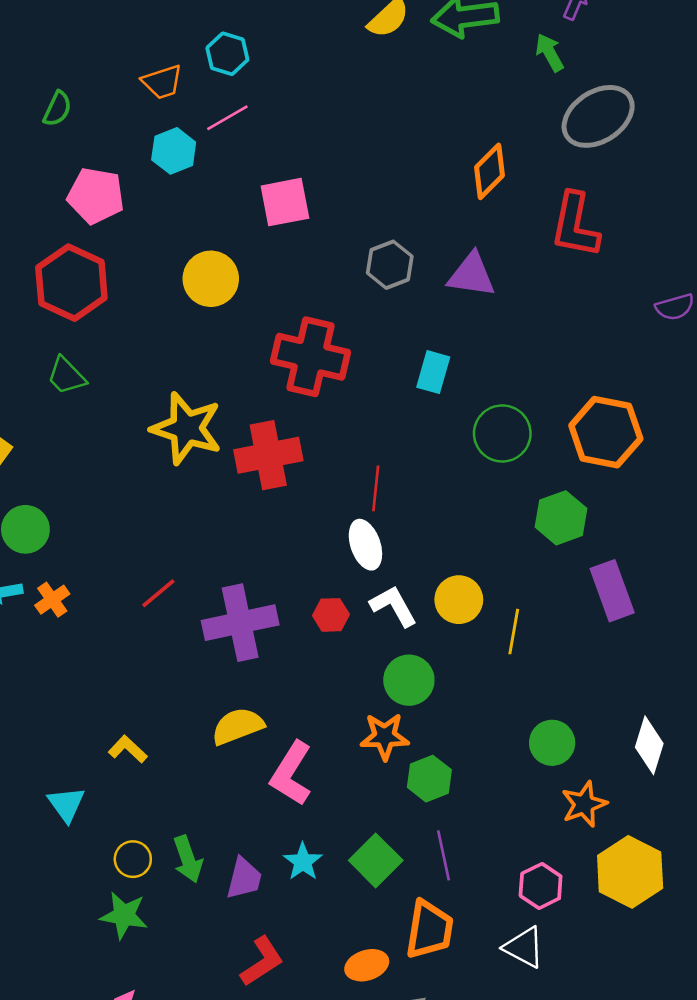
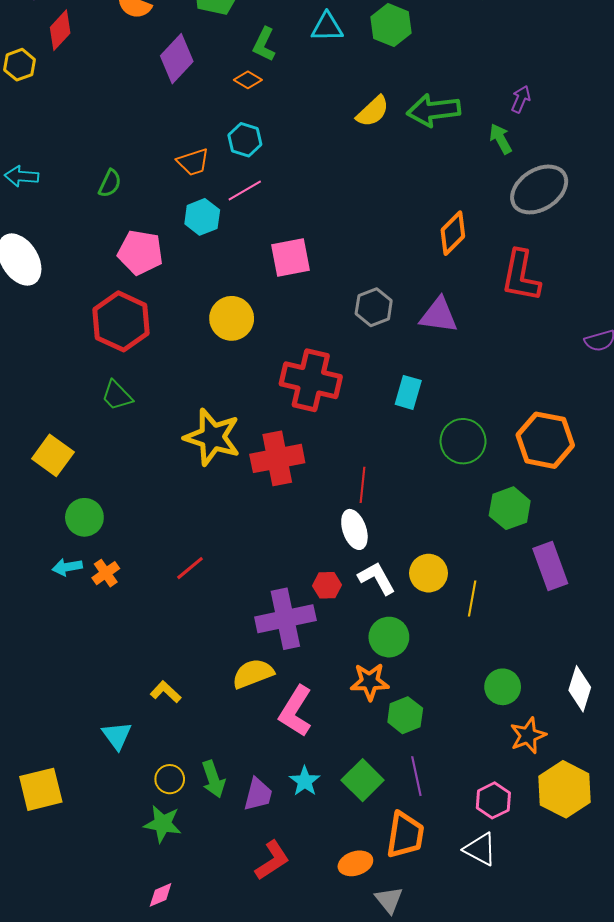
purple cross: (240, 623) -> (285, 619), moved

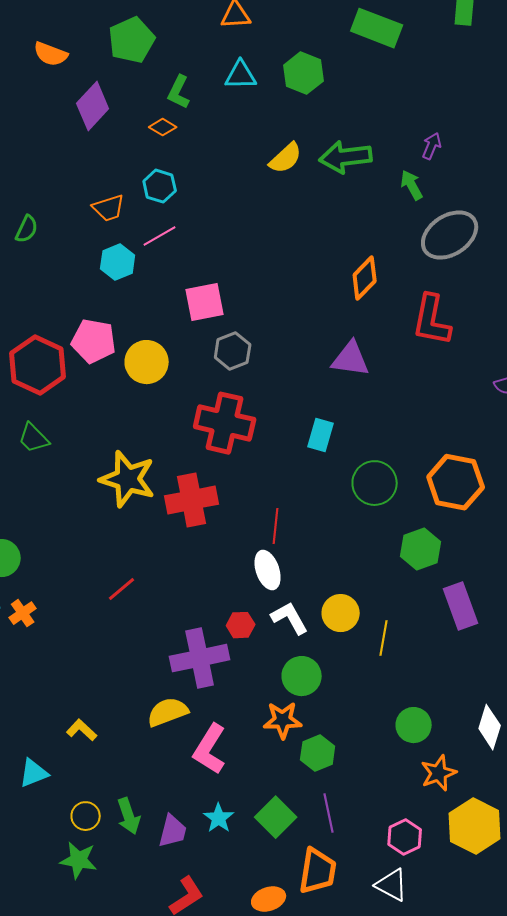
pink pentagon: (140, 252) -> (94, 341), moved
gray hexagon: (374, 307) -> (233, 351), moved
red line: (190, 568) -> (122, 589), moved
cyan triangle: (117, 736) -> (34, 773), turned 44

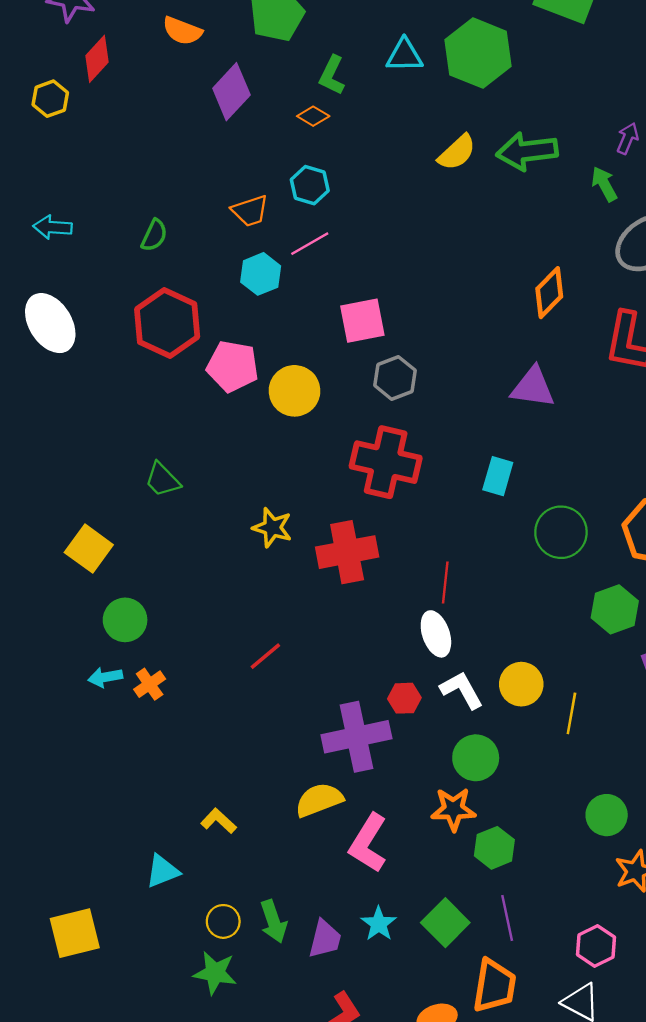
green hexagon: (304, 73) -> (478, 53), size x1.4
red hexagon: (38, 365) -> (167, 323), moved
yellow star: (128, 479) -> (272, 528), size x0.6

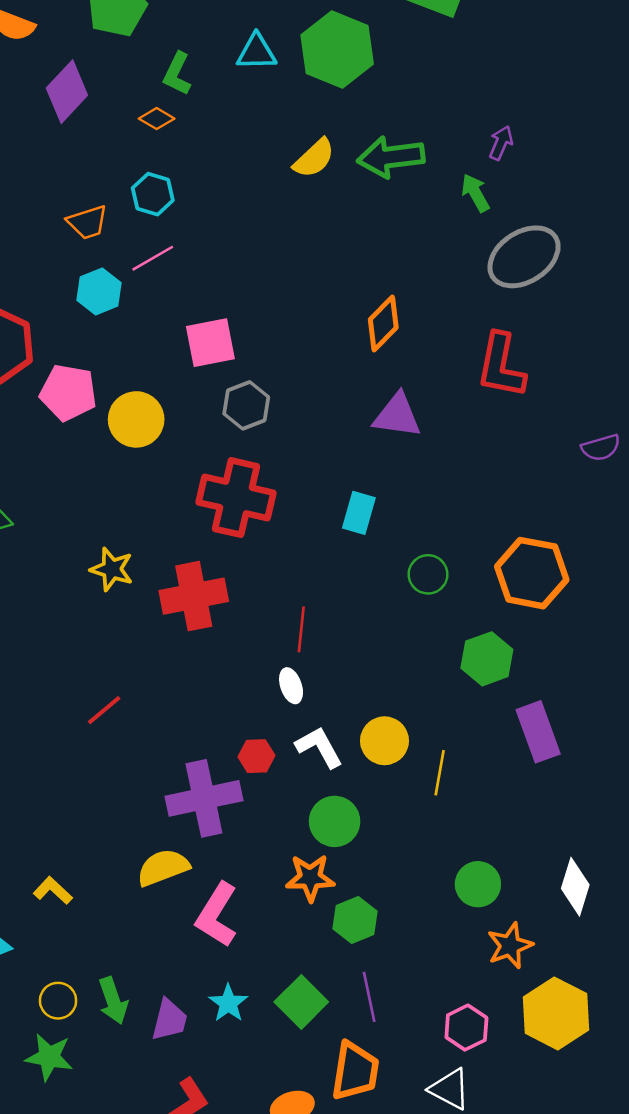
orange diamond: (549, 293) -> (383, 323), moved
green circle: (561, 532) -> (428, 574), size x0.7
white ellipse: (436, 634) -> (291, 686), size x0.7

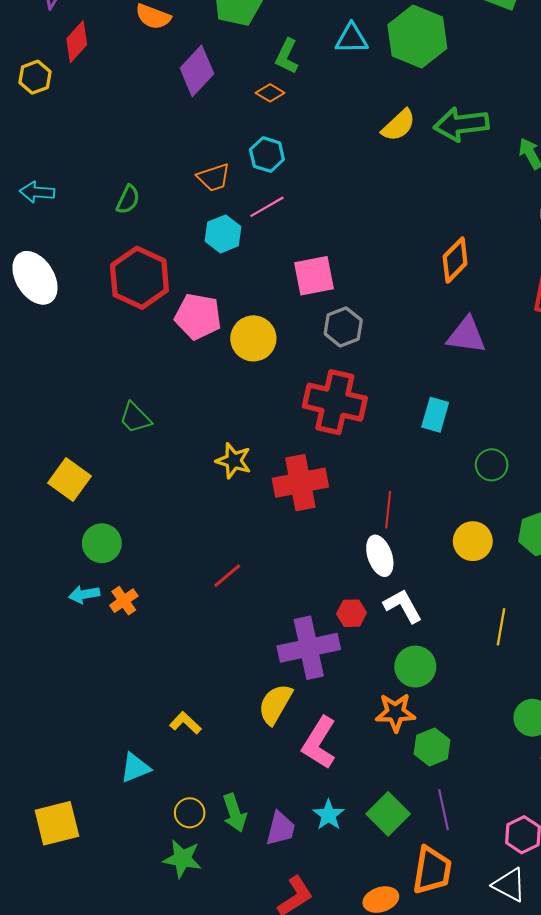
white ellipse: (291, 686) -> (380, 556), size x1.4
yellow circle: (384, 741) -> (473, 541), moved
yellow semicircle: (163, 868) -> (275, 704), turned -39

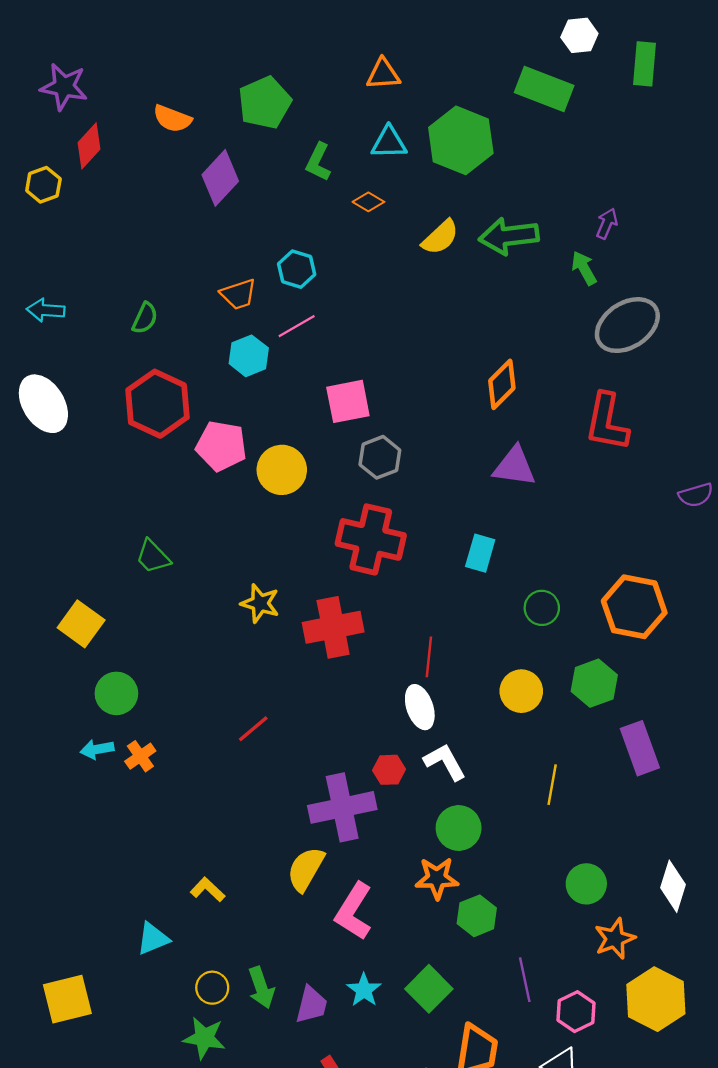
orange diamond: (270, 93) -> (368, 202), moved
purple line: (444, 810) -> (525, 980), moved

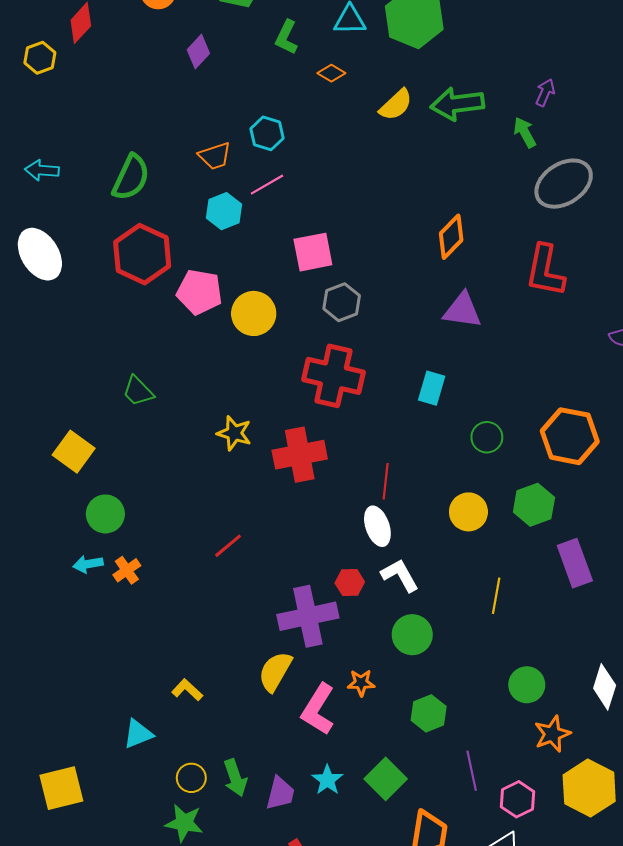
purple diamond: (220, 178) -> (198, 52), size x0.7
green semicircle: (145, 318) -> (131, 177), size x1.6
orange star: (437, 878) -> (361, 683), moved, size x0.7

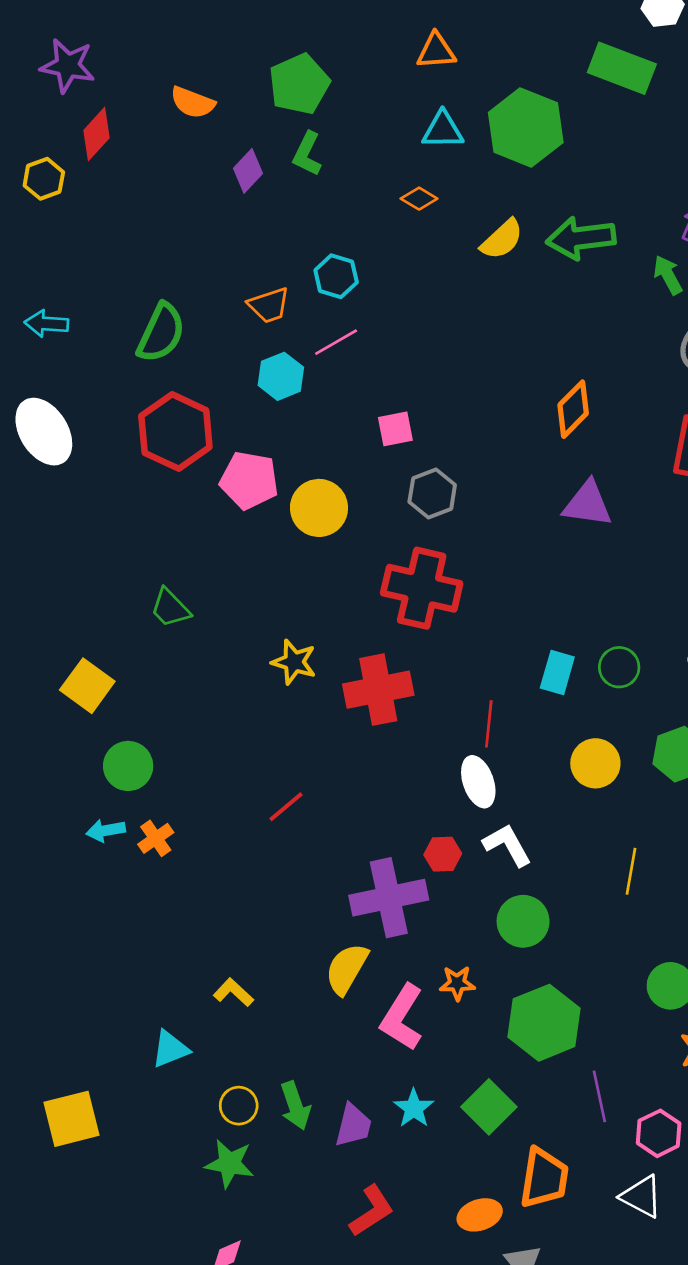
green L-shape: (286, 37) -> (307, 154), moved
pink square: (313, 252) -> (395, 429), size x0.7
cyan rectangle: (432, 388) -> (557, 672), moved
green hexagon: (429, 713) -> (544, 1023), size x1.6

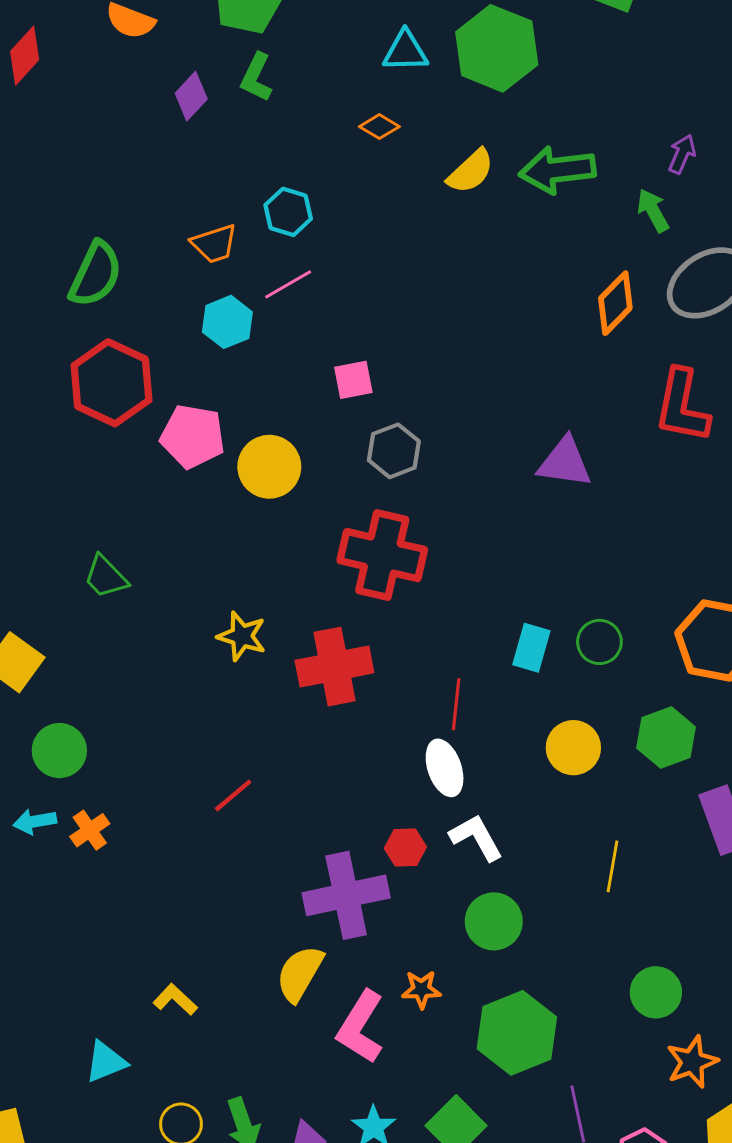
orange diamond: (573, 409) -> (615, 303), moved

